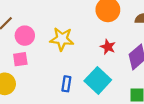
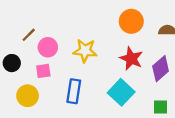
red star: (108, 47) -> (131, 59), size x1.5
blue rectangle: (66, 84) -> (74, 91), moved, size x1.5

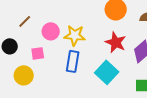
pink circle: (48, 47) -> (51, 31), moved
blue rectangle: (74, 91) -> (73, 61), moved

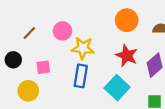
pink circle: (51, 31) -> (63, 31), moved

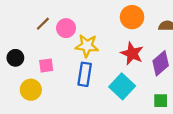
brown line: (29, 33) -> (43, 24), moved

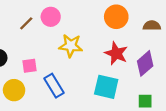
pink circle: (66, 28) -> (51, 17), moved
blue rectangle: (85, 74) -> (54, 86), moved, turned -40
cyan square: (122, 86) -> (106, 87), turned -30

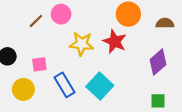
red star: (116, 53) -> (115, 42), moved
cyan square: (106, 87) -> (100, 86), moved, turned 30

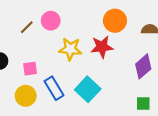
red star: (115, 42) -> (102, 47), turned -30
yellow circle: (23, 89) -> (26, 96), moved

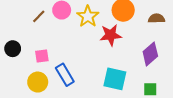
yellow star: (70, 49) -> (88, 16), moved, turned 30
cyan square: (88, 89) -> (115, 79), moved, turned -30

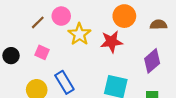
yellow star: (88, 16) -> (79, 34), moved
pink square: (42, 56) -> (42, 52), moved, turned 32

